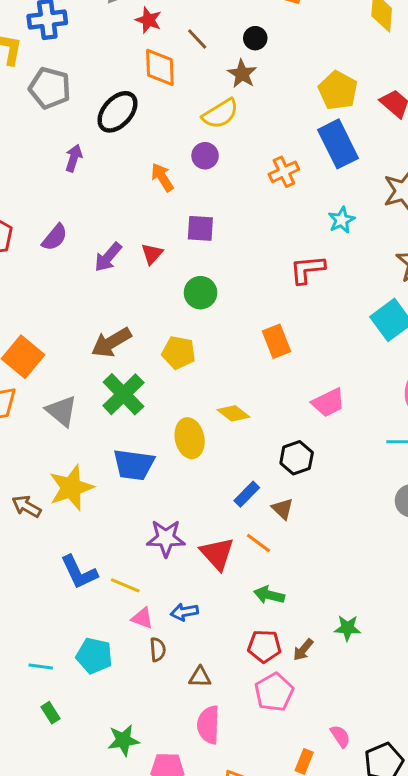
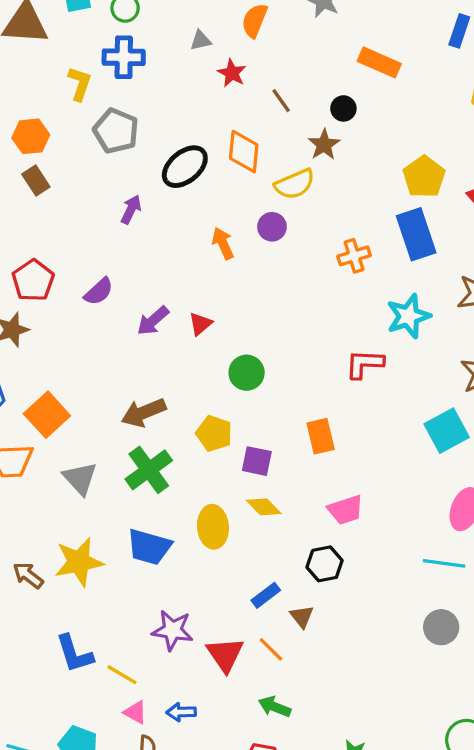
orange diamond: (160, 67) -> (244, 152), moved
cyan star: (341, 220) -> (408, 316), size x1.5
purple square: (200, 228) -> (257, 461), moved
pink trapezoid: (328, 403) -> (346, 510), moved

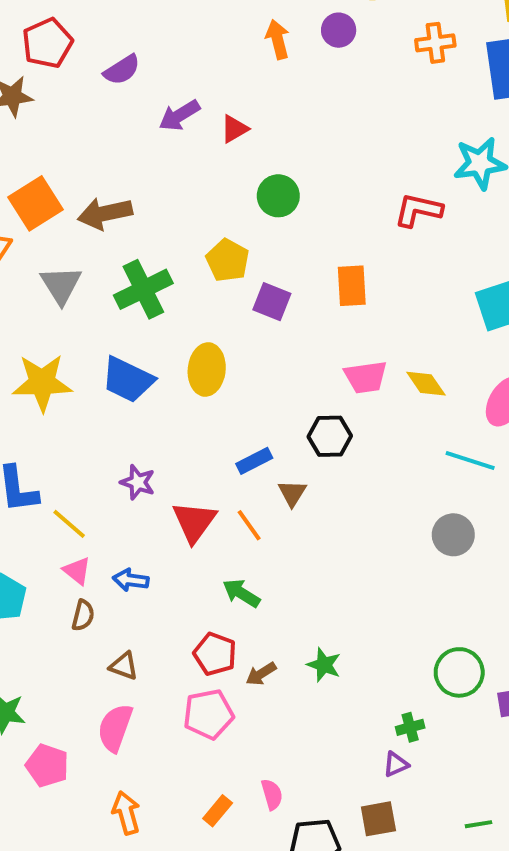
orange cross: (354, 256) -> (435, 43), moved
brown arrow: (144, 413) -> (105, 213), moved
yellow diamond: (264, 507) -> (426, 384), moved
purple star: (173, 630) -> (138, 482), size x0.7

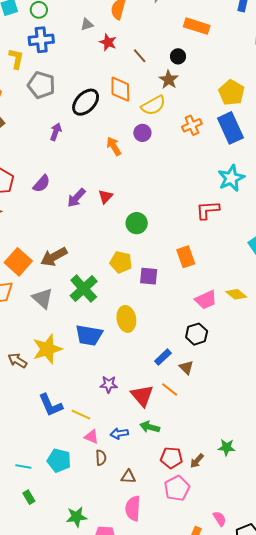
green arrow: (241, 593) -> (150, 427), moved

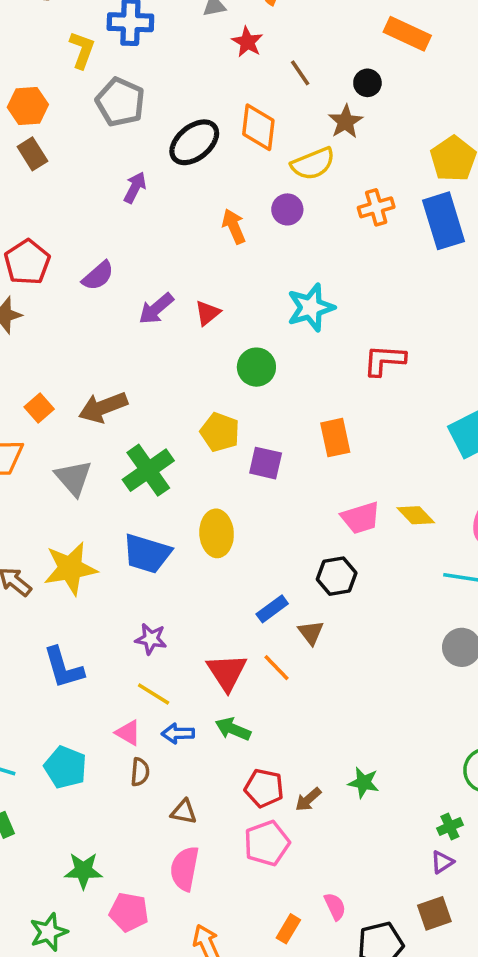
cyan star: (231, 178) -> (311, 308), moved
orange square: (18, 262) -> (39, 408), size x0.6
purple star: (109, 384) -> (151, 639), moved
yellow line: (81, 415) -> (154, 694), moved

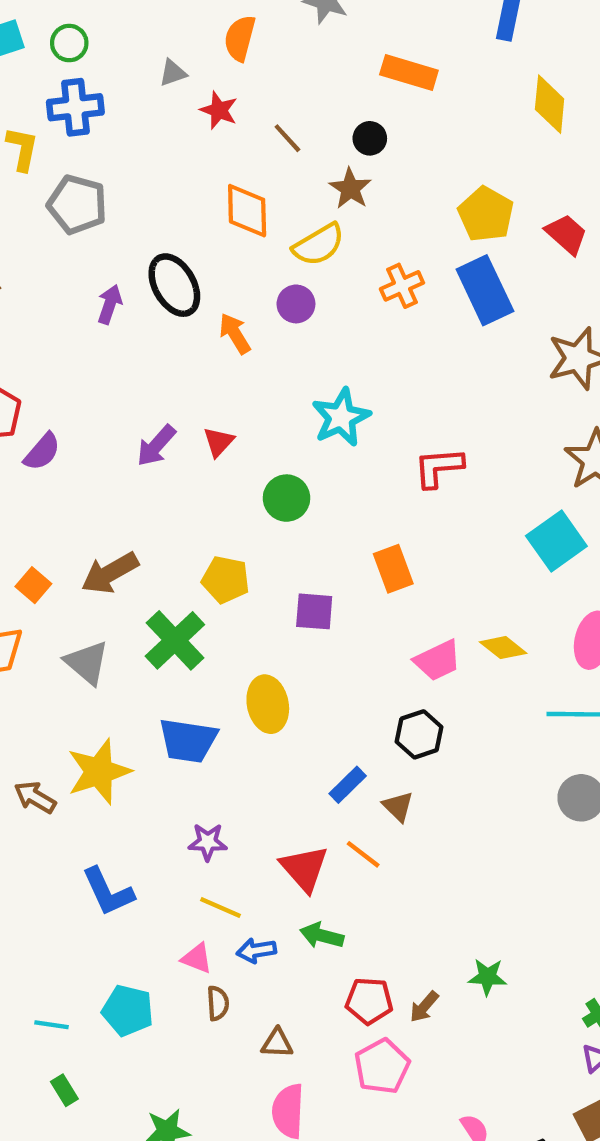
black ellipse: (194, 142) -> (174, 285), moved, turned -72
purple semicircle: (98, 276) -> (42, 452), moved
yellow pentagon: (220, 432) -> (226, 580), moved

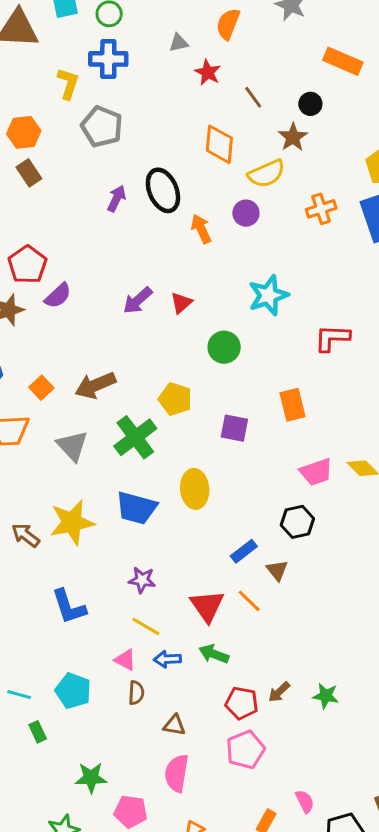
brown arrow: (424, 1007) -> (279, 692), moved
green rectangle: (64, 1090) -> (38, 732), moved

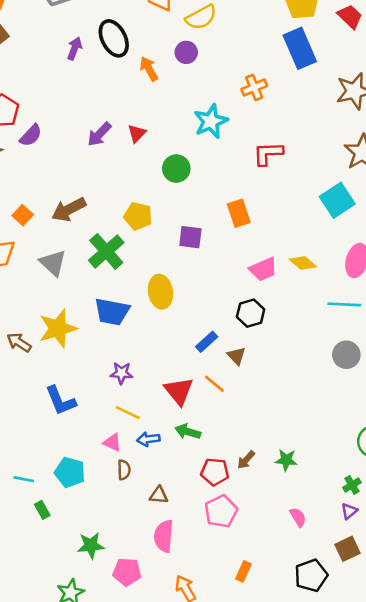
orange cross: (321, 209) -> (254, 87), moved
pink semicircle: (305, 801) -> (298, 517), moved

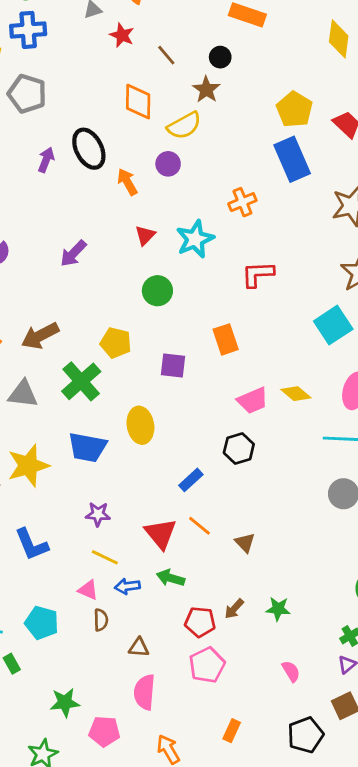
red triangle: (137, 133) -> (145, 235), moved
gray triangle: (53, 263) -> (23, 394), turned -36
brown triangle: (236, 356) -> (245, 543), moved

